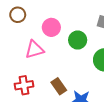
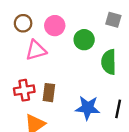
brown circle: (18, 15) -> (23, 23), moved
brown rectangle: (59, 86) -> (49, 93), moved, turned 42

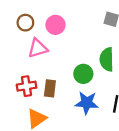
green circle: (84, 40) -> (83, 74), moved

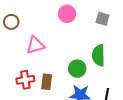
brown circle: (25, 23) -> (11, 22), moved
pink circle: (55, 25) -> (67, 14), moved

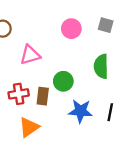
pink circle: (67, 14) -> (71, 29), moved
green circle: (77, 69) -> (63, 81), moved

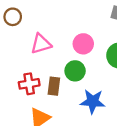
pink circle: (71, 29) -> (83, 44), moved

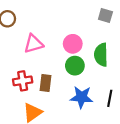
green circle: (75, 71) -> (75, 66), moved

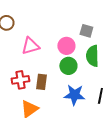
gray square: (105, 16) -> (86, 31), moved

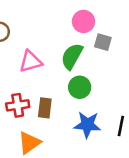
pink circle: (66, 46) -> (84, 21), moved
green semicircle: (92, 56) -> (72, 56), moved, turned 30

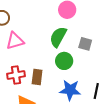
gray square: (103, 42) -> (85, 44), moved
pink triangle: (31, 61) -> (15, 41), moved

